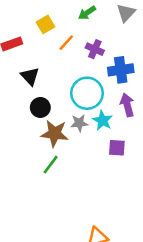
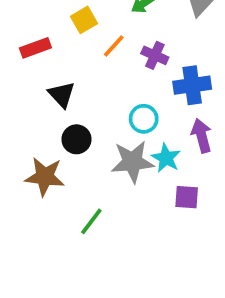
cyan circle: (87, 93) -> (144, 119), size x0.6
gray star: (79, 123) -> (132, 162), size x1.6
brown star: (55, 133) -> (45, 177), moved

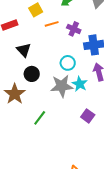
orange line: (114, 46) -> (52, 24), turned 32
brown star: (45, 177) -> (15, 94), turned 30
purple square: (187, 197) -> (88, 116), moved, turned 32

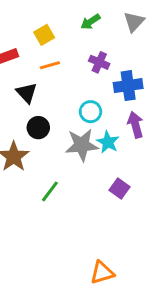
orange line: (52, 24) -> (50, 65), moved

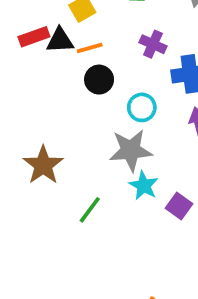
black triangle: (27, 93) -> (60, 40), moved, turned -50
black circle: (38, 128) -> (99, 80), moved
cyan star: (108, 142) -> (144, 186), moved

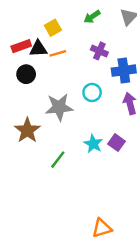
black circle: (99, 80) -> (26, 74), moved
gray star: (131, 150) -> (59, 107), moved
purple square: (179, 206) -> (116, 143), moved

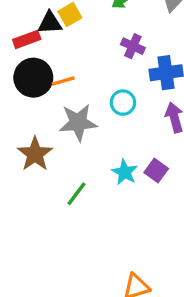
black triangle: (38, 49) -> (50, 23), moved
orange line: (58, 53) -> (63, 81), moved
black circle: (26, 74) -> (33, 78), size x1.5

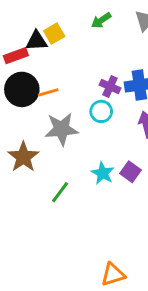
purple cross: (133, 46) -> (110, 86), moved

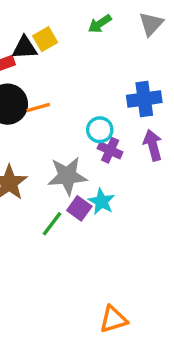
purple cross: (110, 86) -> (110, 150), moved
gray star: (61, 129) -> (67, 176), moved
purple square: (131, 172) -> (79, 208), moved

